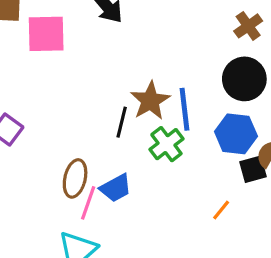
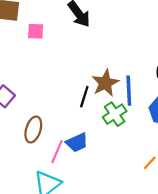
pink square: (46, 34) -> (36, 31), size x0.6
brown ellipse: (75, 178) -> (33, 129), moved

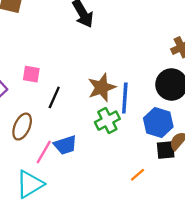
pink square: (36, 31) -> (31, 74), moved
black line: (84, 97) -> (54, 97), moved

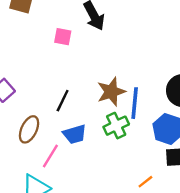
pink square: (31, 74) -> (63, 37), moved
blue trapezoid: (65, 145) -> (75, 134), moved

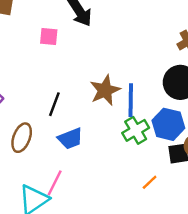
green cross: (116, 126) -> (136, 130), moved
pink line: (50, 156) -> (55, 183), moved

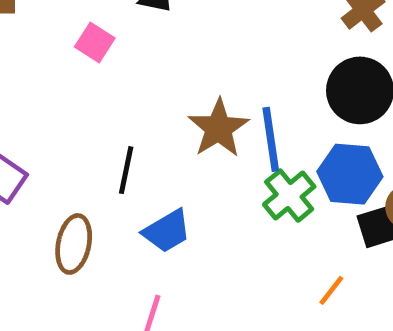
pink square: (49, 36) -> (95, 43), turned 36

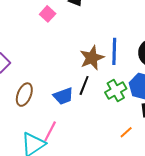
blue line: (271, 139) -> (114, 51), moved
black line: (126, 170) -> (84, 85), moved

